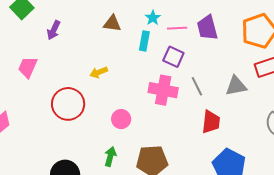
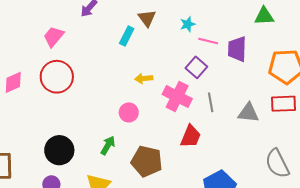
brown triangle: (112, 23) -> (147, 18), turned 30
cyan rectangle: (144, 41) -> (127, 36), moved
yellow arrow: (99, 72) -> (144, 79), moved
red circle: (68, 104) -> (57, 77), moved
red trapezoid: (211, 122) -> (191, 136), moved

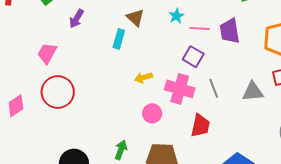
pink circle: (129, 112) -> (152, 113), moved

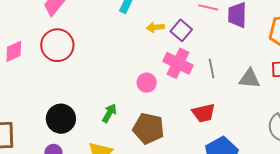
purple square: (193, 57) -> (181, 30), moved
yellow arrow: (143, 78) -> (155, 27), moved
red trapezoid: (200, 126) -> (204, 113), moved, turned 55

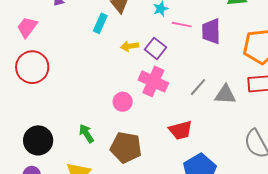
gray line: (212, 69) -> (198, 87), moved, turned 54
green arrow: (109, 113) -> (86, 133), turned -60

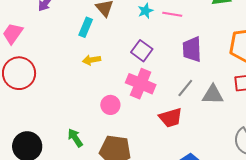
pink line: (182, 25) -> (172, 14), moved
purple trapezoid: (211, 31) -> (192, 49), moved
yellow arrow: (130, 46) -> (92, 60), moved
red trapezoid: (180, 130) -> (170, 118), moved

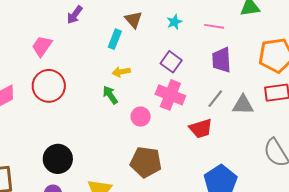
pink line: (172, 14) -> (214, 26), moved
green arrow: (75, 138) -> (110, 95), moved

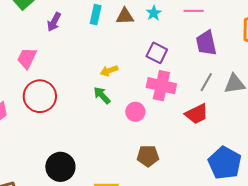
brown triangle: (133, 20) -> (125, 16), moved, turned -42
cyan rectangle: (115, 39) -> (96, 15), moved
brown pentagon: (146, 162) -> (148, 156), size x0.7

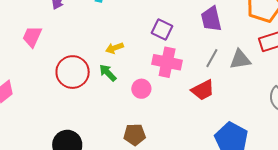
red circle: (40, 96) -> (73, 72), moved
brown pentagon: (148, 156) -> (135, 135), moved

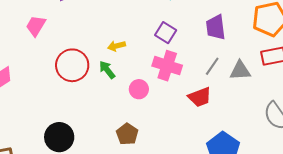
brown pentagon: (135, 135) -> (127, 134), turned 30

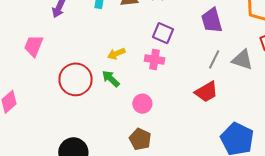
pink cross: (167, 66) -> (155, 60), moved, size x0.7
gray triangle: (240, 71) -> (242, 60), turned 30
pink circle: (139, 89) -> (142, 104), moved

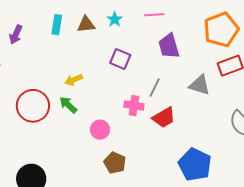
gray line: (214, 59) -> (155, 87), moved
pink cross: (155, 60) -> (134, 106), moved
brown pentagon: (140, 139) -> (115, 163), moved

